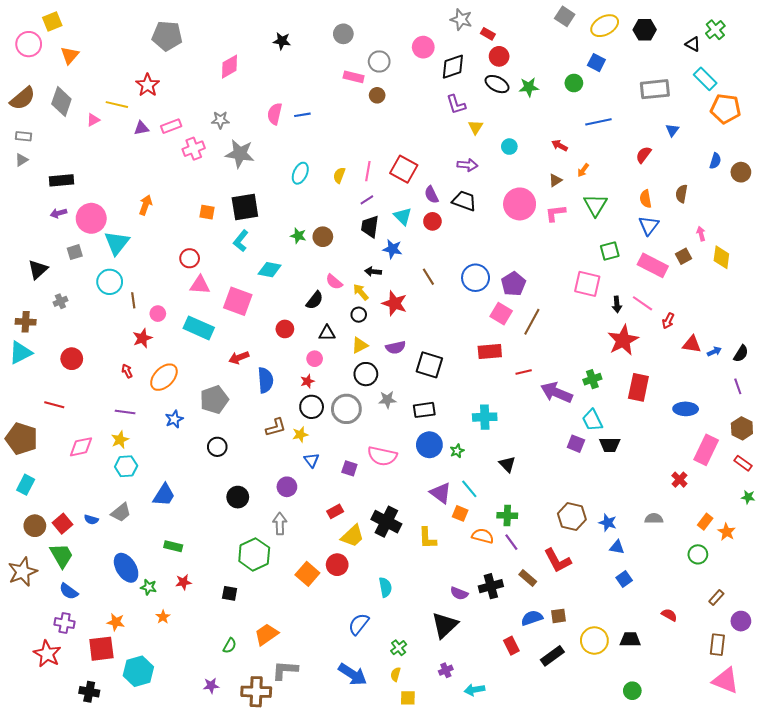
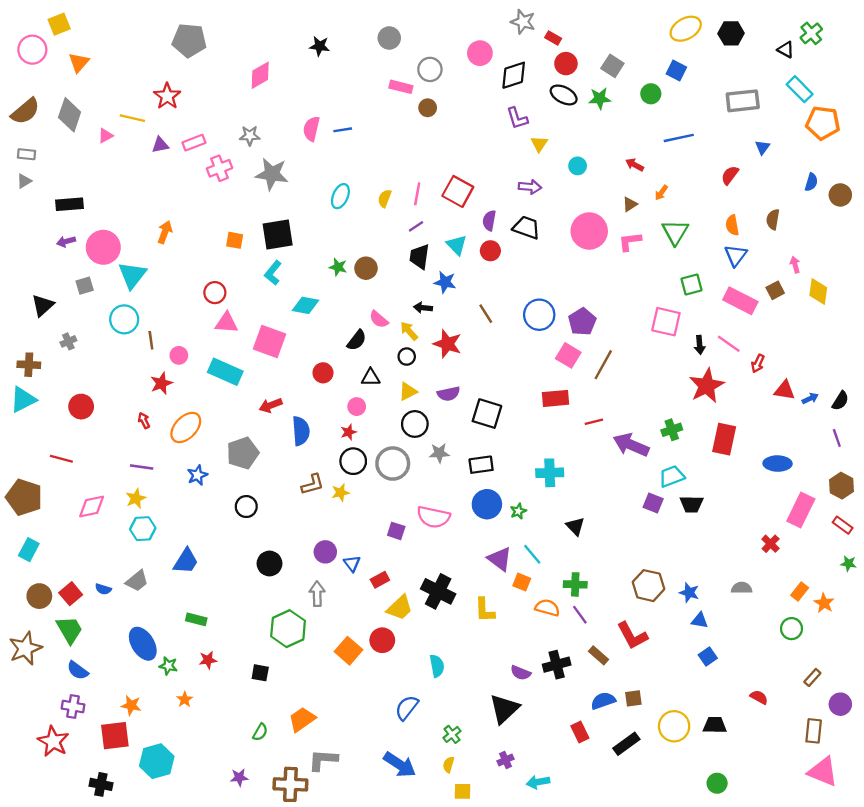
gray square: (565, 16) -> (612, 66), moved
purple semicircle: (431, 195) -> (489, 221), turned 36
cyan trapezoid: (592, 420) -> (672, 476), turned 95
blue triangle: (312, 460) -> (352, 563), moved

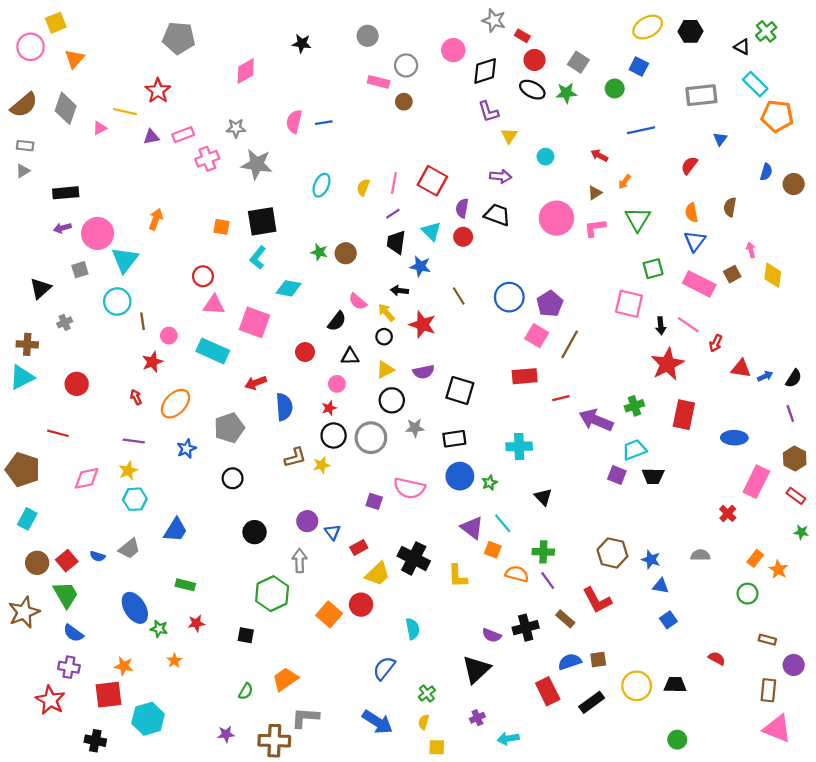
brown rectangle: (812, 677) -> (767, 640), turned 63
red rectangle: (580, 732) -> (548, 691), size x1.4

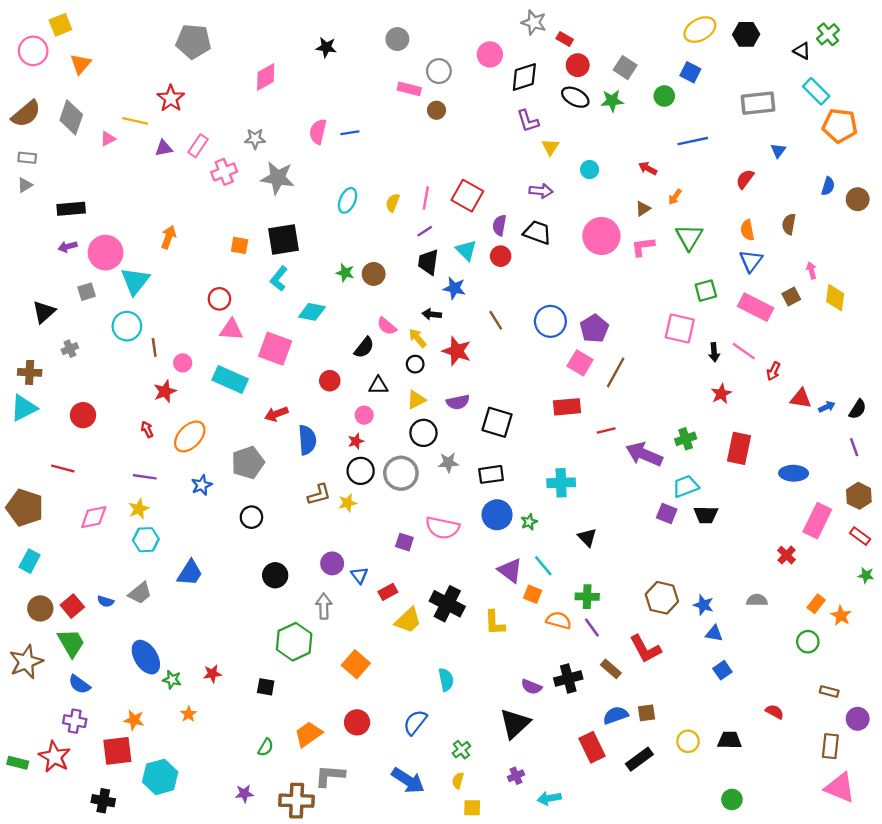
pink rectangle: (183, 135) -> (198, 146), turned -35
red star: (667, 364) -> (721, 394), size x0.6
green rectangle: (185, 585) -> (18, 763), moved
red circle: (361, 605) -> (357, 722), moved
yellow circle: (637, 686) -> (688, 741), size x0.7

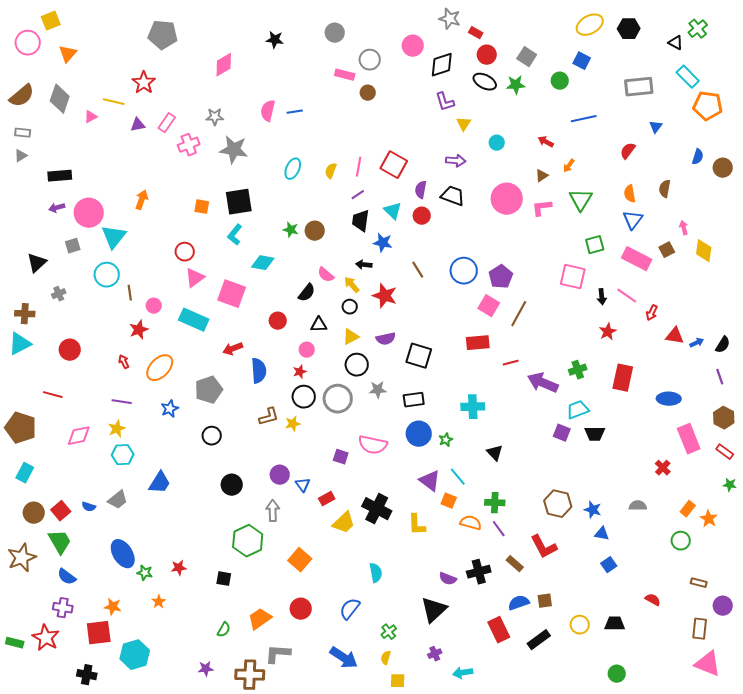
pink triangle: (231, 330) -> (195, 278), turned -40
pink rectangle: (817, 521) -> (689, 439), turned -48

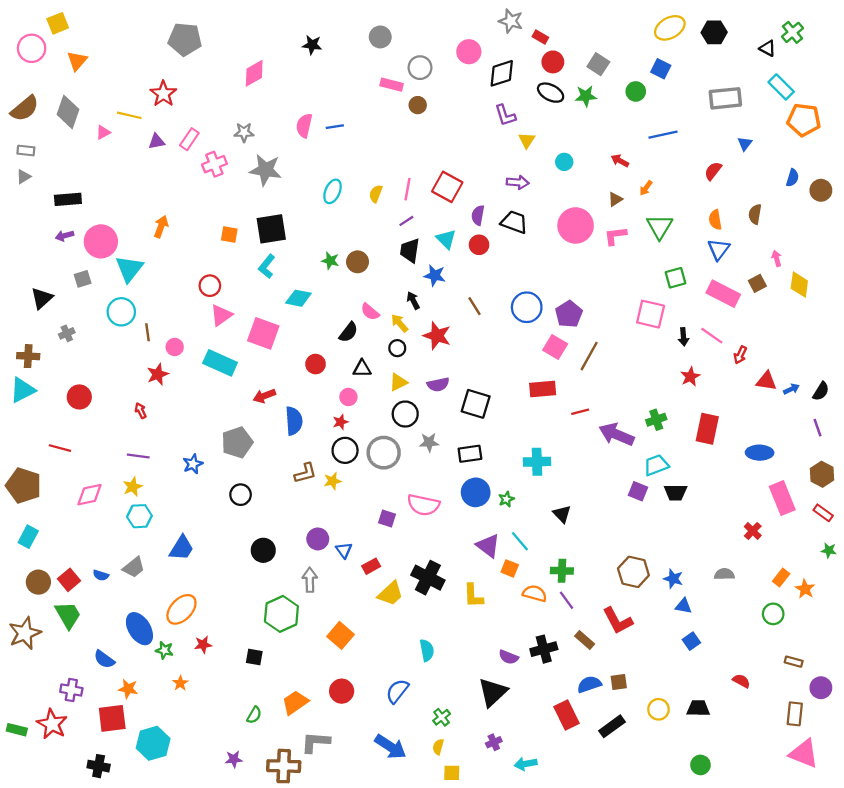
black arrow: (364, 265) -> (413, 300), turned 56
orange ellipse: (160, 368) -> (181, 609), moved
blue semicircle: (67, 577) -> (104, 659), moved

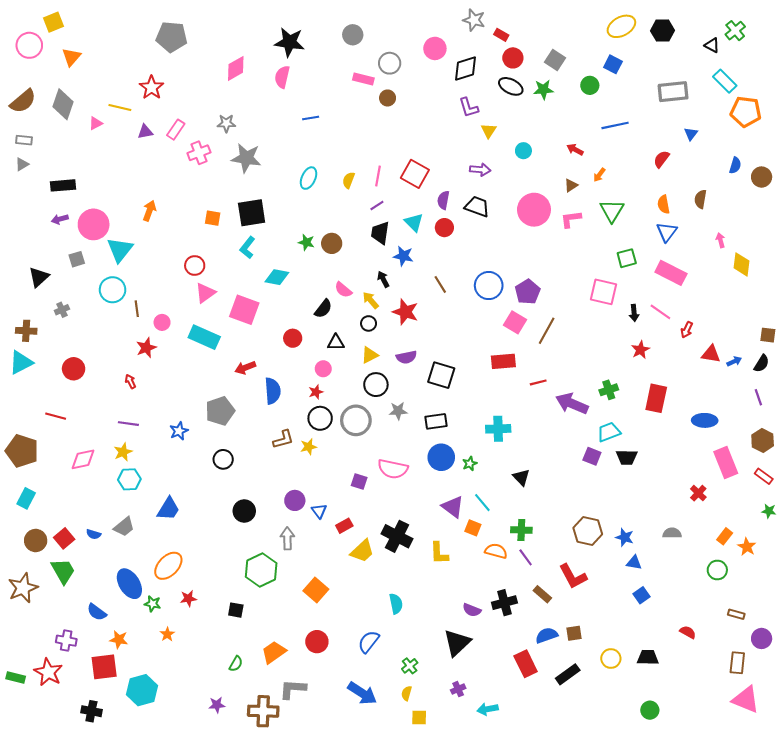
black star: (312, 45) -> (290, 42), size x1.6
pink semicircle: (304, 126) -> (282, 77), moved
brown square: (757, 283) -> (768, 335), moved, turned 35

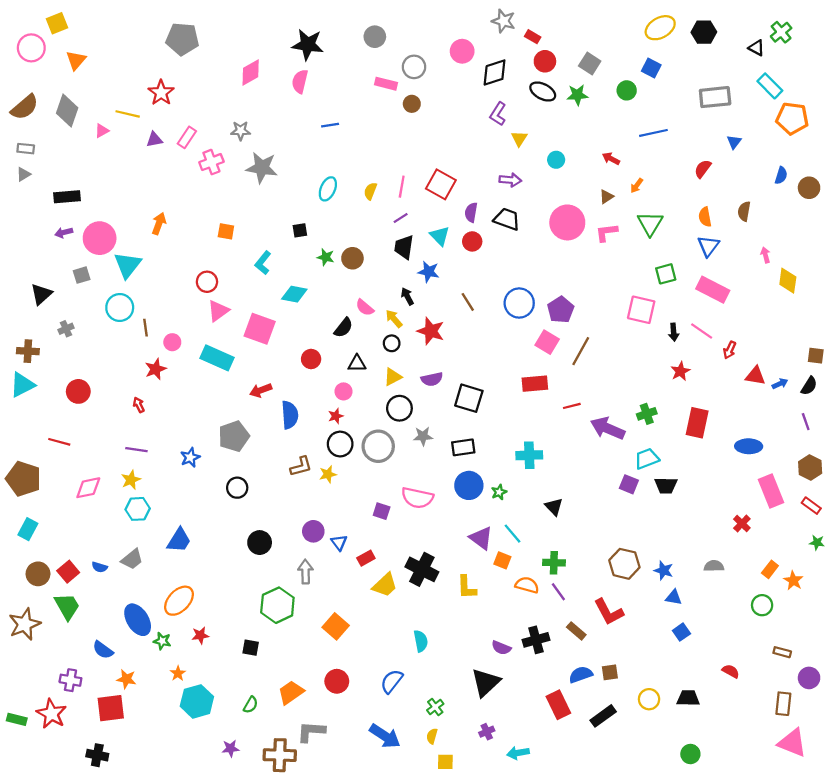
purple L-shape: (469, 107) -> (498, 114), turned 50
black square: (252, 213) -> (300, 230), moved, size x0.5
cyan hexagon: (142, 690) -> (197, 701), moved

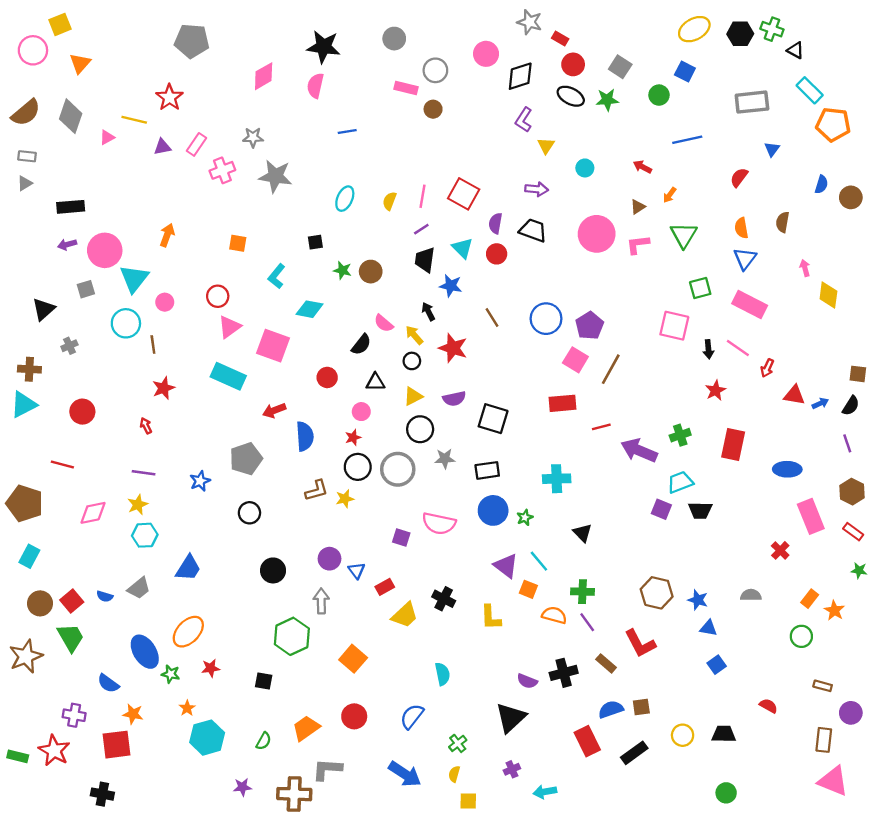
green cross: (781, 32) -> (772, 29), moved, turned -30
pink circle: (172, 342) -> (165, 302), moved
black cross: (422, 569) -> (444, 599), size x0.7

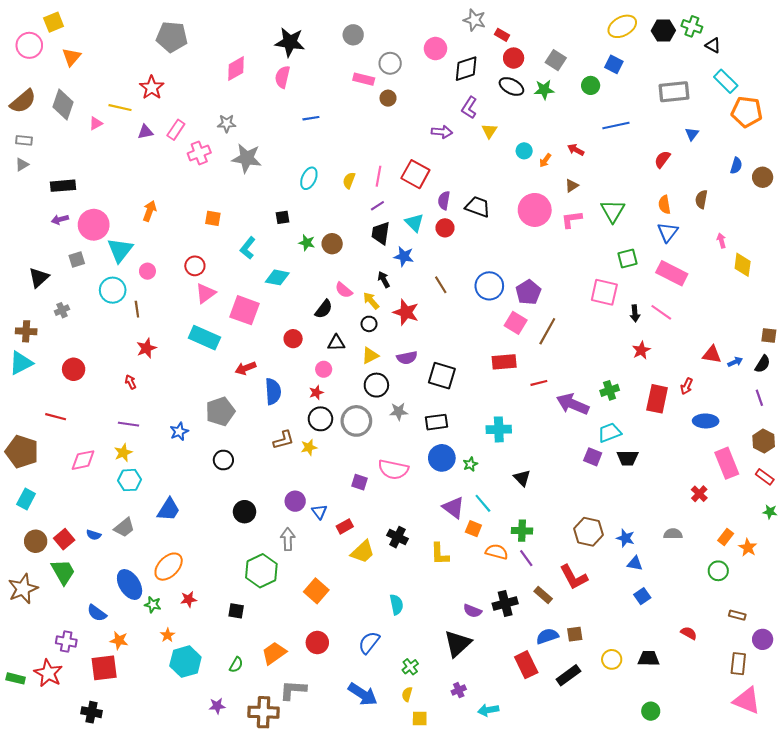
purple arrow: (537, 189) -> (442, 132), moved
orange arrow: (670, 195) -> (545, 160), moved
red arrow: (767, 368) -> (687, 386), moved

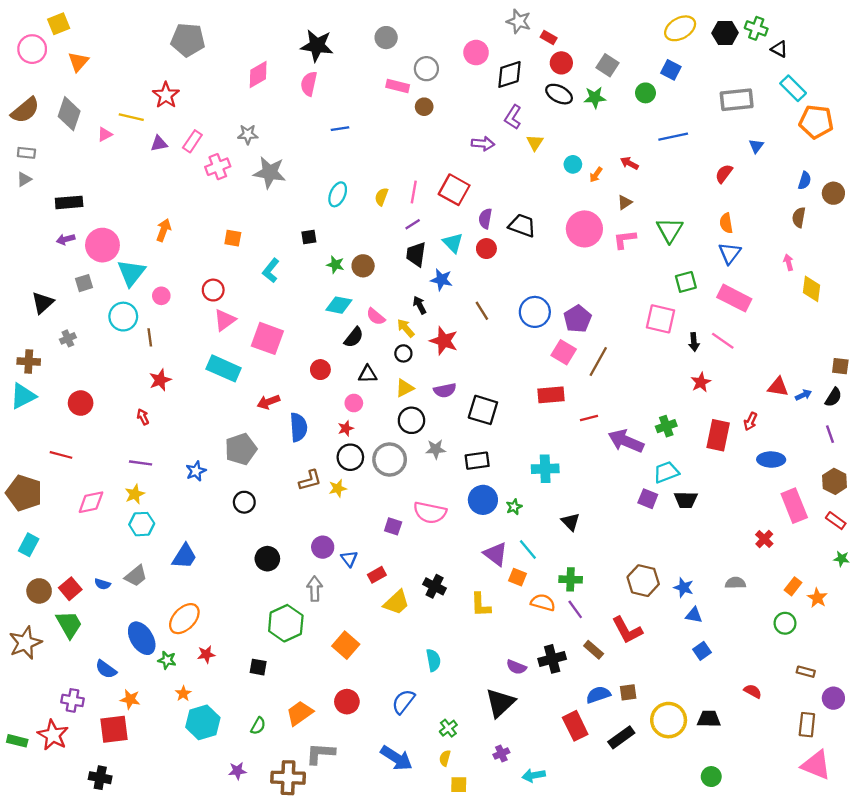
brown semicircle: (701, 199) -> (799, 217), moved
cyan diamond: (277, 277) -> (339, 305), moved
yellow circle: (612, 659) -> (669, 720), size x1.6

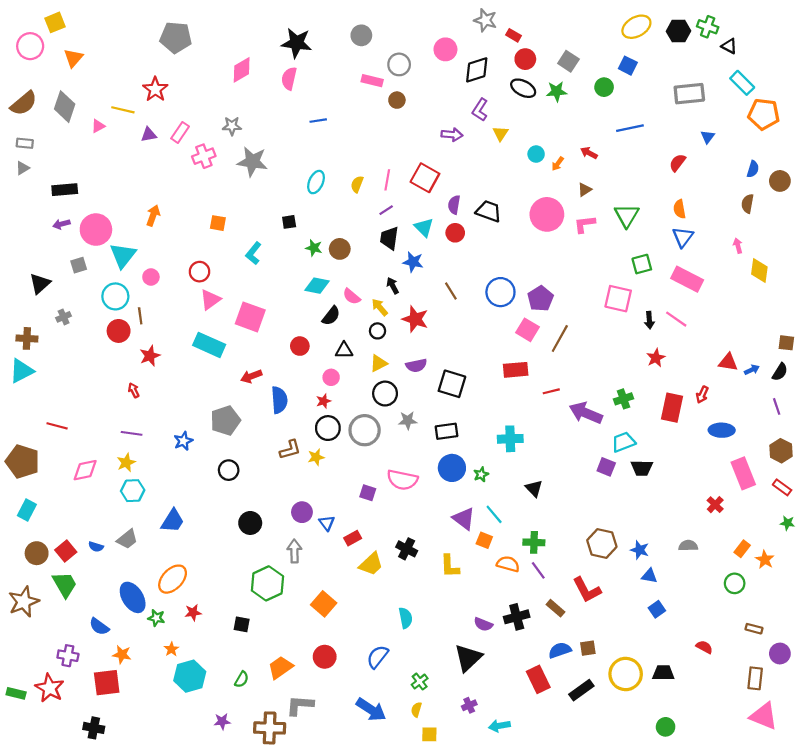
red circle: (81, 403) -> (119, 331), moved

